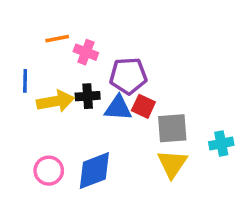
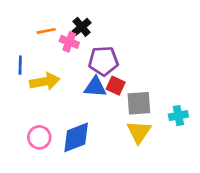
black cross: (88, 96) -> (82, 27), moved, turned -36

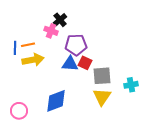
orange line: (46, 31) -> (28, 45), moved
pink circle: (39, 137) -> (19, 111), moved

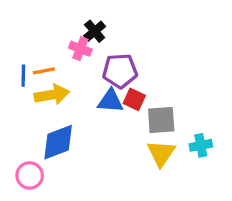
cyan cross: (131, 85) -> (201, 145), moved
blue diamond: (56, 101) -> (58, 142), moved

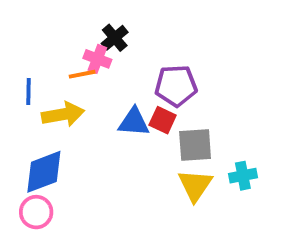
orange line: (44, 71) -> (82, 74), moved
purple pentagon: (120, 71) -> (176, 86), moved
blue diamond: (58, 142) -> (44, 172), moved

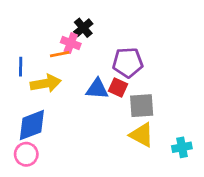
cyan cross: (243, 176) -> (182, 147), moved
yellow triangle: (195, 185) -> (142, 135), turned -36

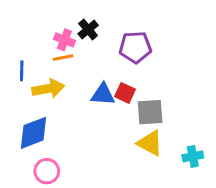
pink cross: (71, 43) -> (64, 40), moved
purple pentagon: (128, 62) -> (135, 47), moved
pink circle: (26, 154) -> (47, 171), moved

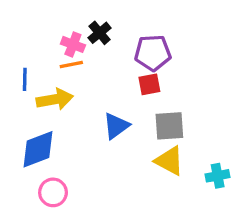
red square: (125, 93) -> (149, 84), moved, turned -36
blue triangle: (103, 94) -> (116, 126), moved, turned -40

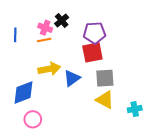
blue line: (25, 79) -> (15, 35), moved
red square: (149, 84) -> (92, 52), size x1.5
yellow arrow: (55, 99) -> (49, 69), moved

